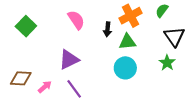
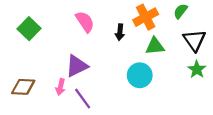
green triangle: (127, 42) -> (155, 46), moved
green star: (167, 63) -> (197, 69), moved
pink arrow: (45, 87) -> (60, 87), moved, turned 144

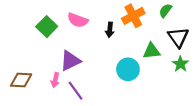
pink semicircle: (85, 22) -> (78, 20), turned 144
green square: (29, 29) -> (47, 27), moved
green triangle: (155, 46) -> (151, 51), moved

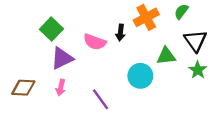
pink semicircle: (78, 20) -> (95, 42), moved
purple triangle: (70, 61) -> (62, 58), moved
purple line: (76, 91) -> (101, 99), moved

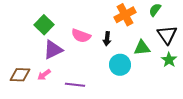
black arrow: (120, 33) -> (107, 39), moved
pink arrow: (61, 88) -> (44, 75), moved, turned 40
purple line: (101, 99) -> (75, 85), moved, turned -48

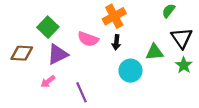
orange cross: (125, 15) -> (114, 16), moved
brown diamond: (20, 75) -> (22, 53), moved
purple line: (75, 85) -> (82, 92), turned 60

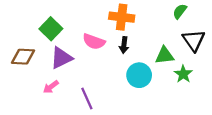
orange cross: (114, 16) -> (122, 17), turned 35
green star: (184, 65) -> (183, 74), moved

